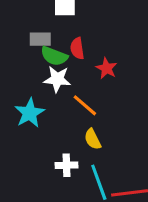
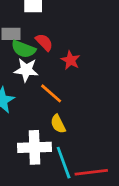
red semicircle: (77, 48) -> (44, 42), turned 144
white cross: (66, 165) -> (34, 147), size x1.6

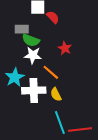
red semicircle: (44, 42) -> (53, 17), moved
white cross: (34, 147) -> (34, 90), moved

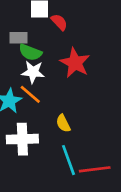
red star: (65, 48) -> (75, 63), size x1.6
orange line: (51, 72) -> (30, 94), moved
white cross: (34, 90) -> (22, 139), moved

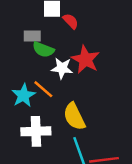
white star: (33, 72) -> (62, 68), moved
yellow semicircle: (63, 123) -> (74, 116), size x1.6

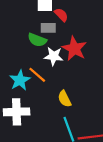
gray rectangle: (32, 36) -> (48, 28), moved
yellow semicircle: (74, 116) -> (65, 99), size x0.7
white cross: (36, 131) -> (17, 112), moved

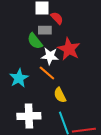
green semicircle: (37, 40) -> (35, 41), turned 30
orange line: (37, 75) -> (47, 73), moved
white cross: (17, 112) -> (29, 116), moved

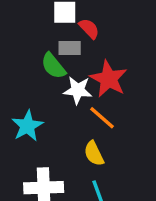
orange line: (47, 73) -> (102, 118), moved

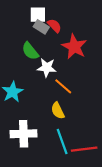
gray rectangle: (70, 48) -> (41, 27), moved, turned 32
red star: (109, 79) -> (74, 47), moved

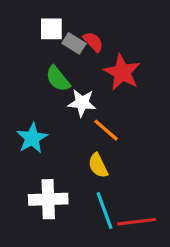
white square: (38, 15) -> (51, 29), moved

